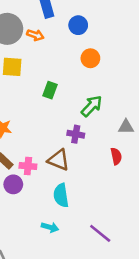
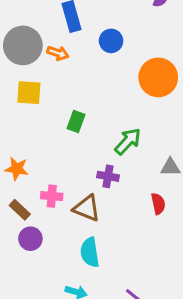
orange circle: (90, 58) -> (158, 77), moved, size x1.6
pink cross: (28, 166) -> (52, 196), moved

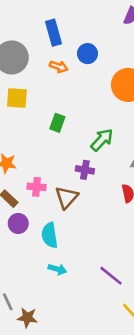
orange arrow: (58, 53) -> (59, 67), moved
brown triangle: (87, 208) -> (67, 197), turned 50
cyan semicircle: (90, 252) -> (50, 235), moved

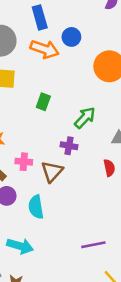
orange arrow: (59, 67) -> (45, 49), size x1.6
cyan arrow: (57, 269) -> (20, 246), moved, size x1.5
purple line: (111, 276) -> (93, 245), turned -50

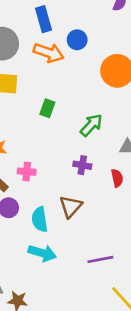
purple cross: (69, 146) -> (82, 165), moved
brown triangle: (52, 171) -> (71, 206), moved
cyan arrow: (20, 246) -> (42, 253), moved

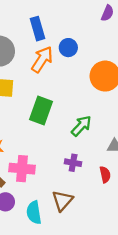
orange arrow: (49, 53) -> (42, 59), turned -76
green rectangle: (47, 108) -> (41, 110), size x1.6
pink cross: (27, 172) -> (22, 169), size x1.5

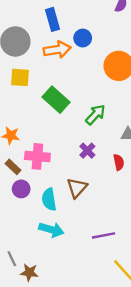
orange arrow: (42, 59) -> (57, 50), turned 48
green rectangle: (41, 110) -> (56, 100), turned -68
purple cross: (73, 163) -> (87, 151), turned 35

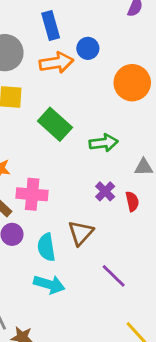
green arrow: (95, 115) -> (104, 143), turned 40
purple cross: (87, 151) -> (105, 191), moved
purple line: (104, 235) -> (114, 276), moved, turned 55

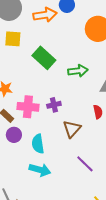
purple cross: (105, 191) -> (54, 105), moved, turned 32
brown triangle: (81, 233) -> (72, 129), moved

